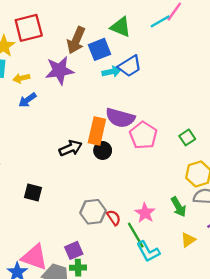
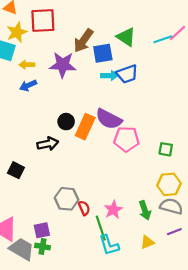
pink pentagon: (143, 135) -> (126, 139), turned 30
green square: (187, 137) -> (166, 149), turned 32
black arrow: (71, 148) -> (48, 144), moved
black circle: (103, 150) -> (66, 122), moved

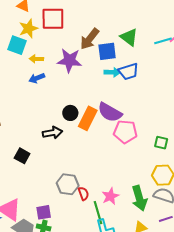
green arrow: (145, 210) -> (139, 198), size x1.4

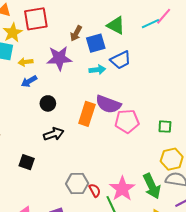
brown arrow: (90, 39) -> (76, 33), size x0.7
cyan arrow: (112, 72) -> (97, 70), moved
black circle: (70, 113) -> (48, 103), moved
pink star: (110, 196) -> (122, 189), size x1.4

